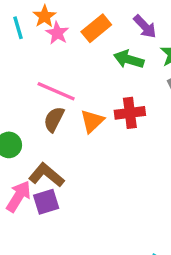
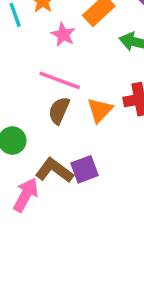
pink star: (57, 33) -> (63, 35), moved
purple square: (46, 202) -> (84, 169), moved

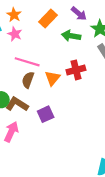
pink star: (63, 35) -> (15, 34), moved
brown L-shape: (54, 170) -> (17, 104), moved

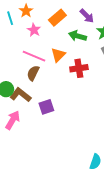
pink star: (15, 34) -> (34, 30), moved
orange triangle: (52, 78) -> (58, 55), moved

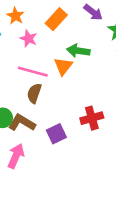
green arrow: (78, 36) -> (78, 51), moved
red cross: (79, 68) -> (92, 118), moved

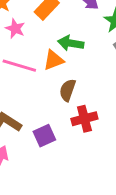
orange triangle: (63, 66) -> (54, 60), turned 30
brown semicircle: (34, 93) -> (68, 90), moved

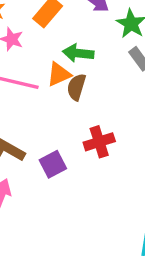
brown semicircle: (68, 90) -> (76, 87), moved

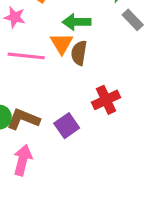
orange triangle: (59, 74) -> (62, 43), turned -30

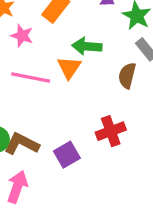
brown semicircle: (79, 53) -> (127, 76), moved

